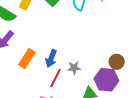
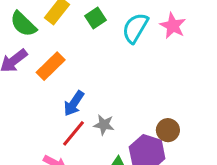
orange rectangle: (27, 59) -> (51, 66), moved

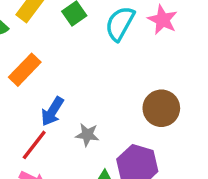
brown circle: (168, 130) -> (161, 108), moved, size x1.4
red line: (73, 133) -> (34, 145), moved

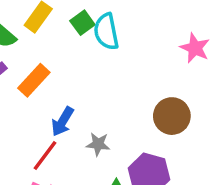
pink star: (163, 20) -> (195, 48), moved
cyan semicircle: (120, 23) -> (106, 32), moved, turned -39

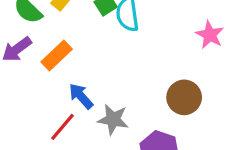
blue arrow: (62, 122) -> (81, 96), turned 104
gray star: (98, 144) -> (113, 119), size x1.4

